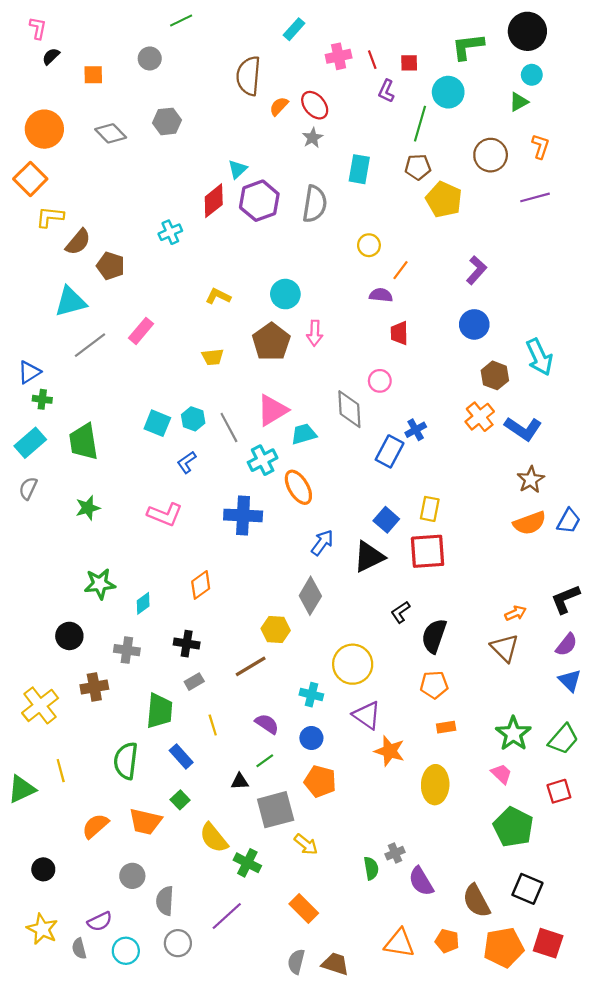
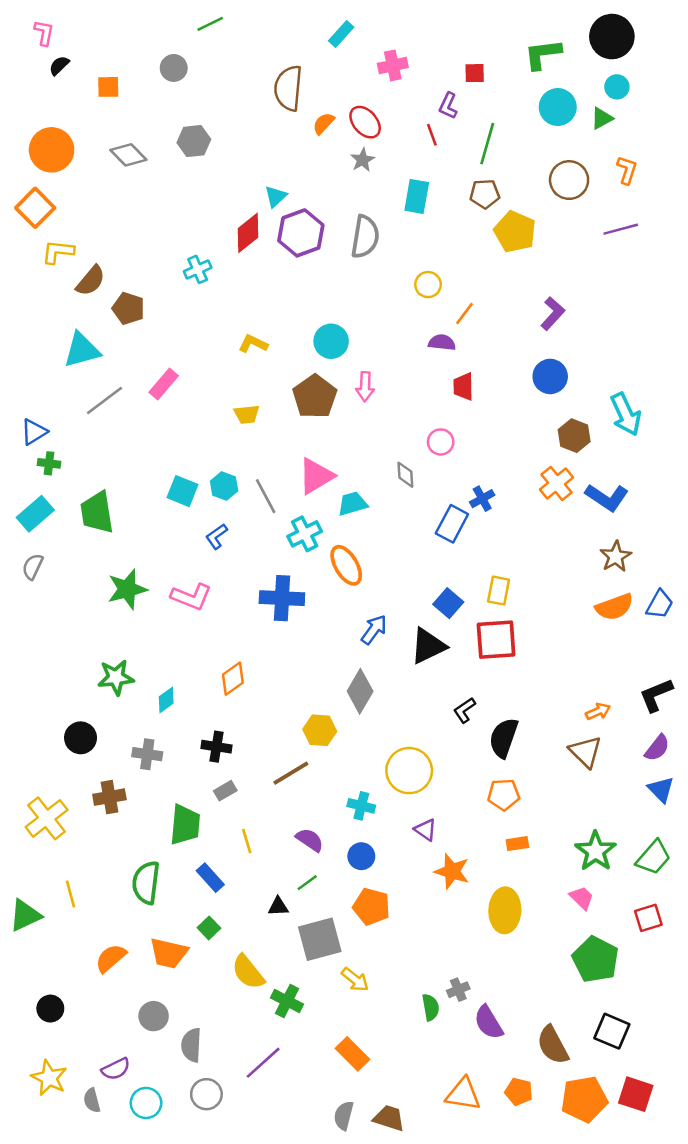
red line: (372, 60) -> (432, 135), moved
cyan circle: (448, 92) -> (558, 107), moved
gray diamond: (349, 409) -> (405, 475), size x0.6
green star: (88, 508) -> (127, 589), moved, size x1.4
purple triangle: (367, 715) -> (426, 830), size x0.7

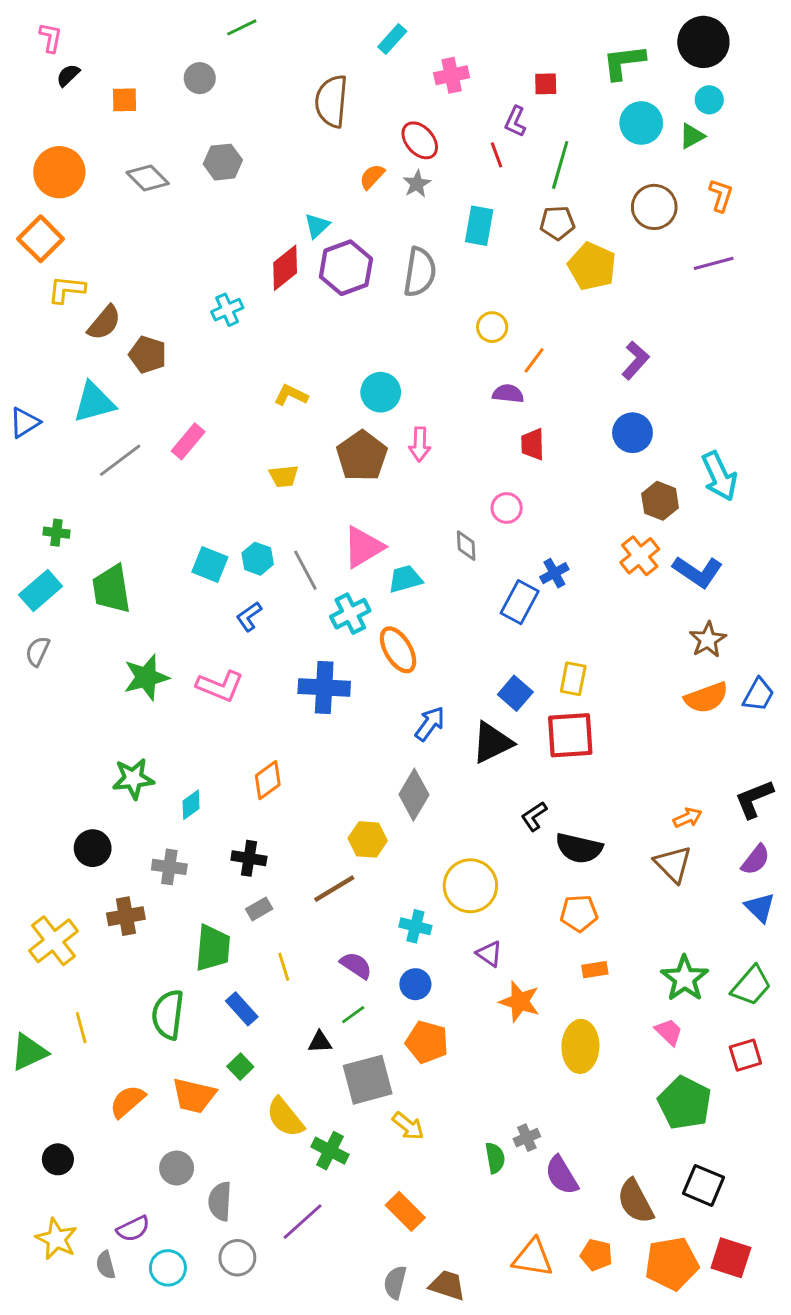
orange semicircle: (324, 123) -> (372, 177), moved
blue triangle: (34, 432) -> (25, 423), moved
black semicircle: (504, 738) -> (579, 848), turned -96

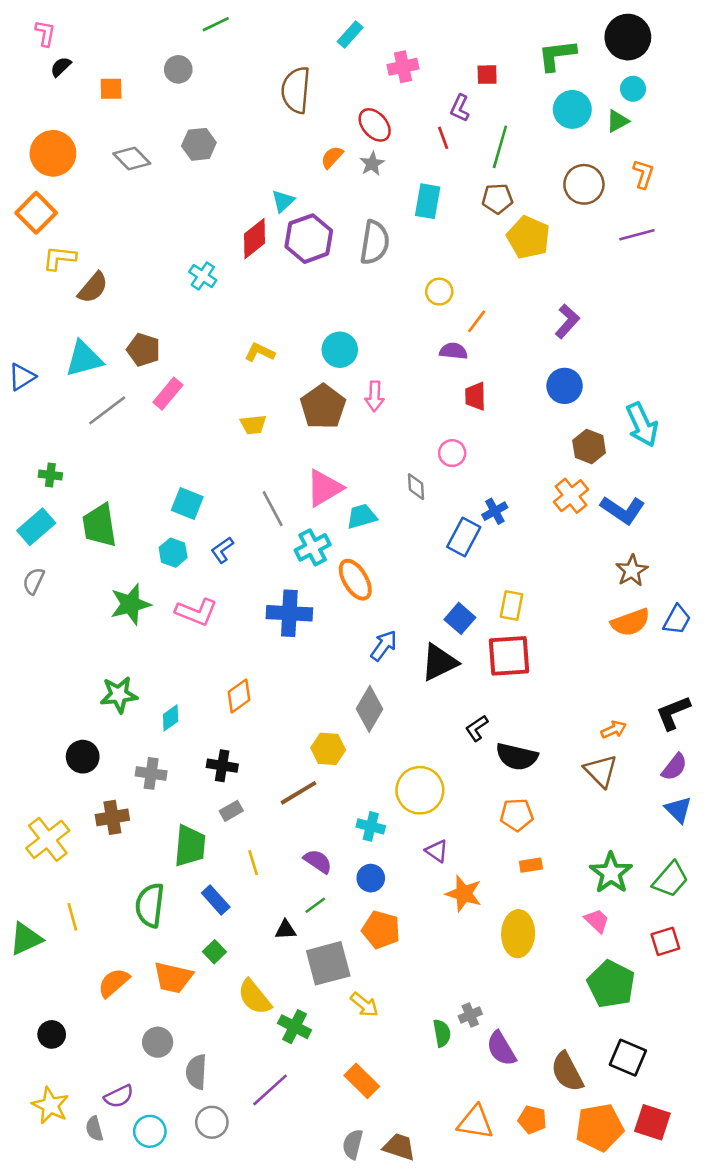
cyan cross: (227, 310) -> (203, 276), turned -32
brown pentagon: (148, 355) -> (143, 350), moved
cyan hexagon: (258, 559) -> (173, 553), moved

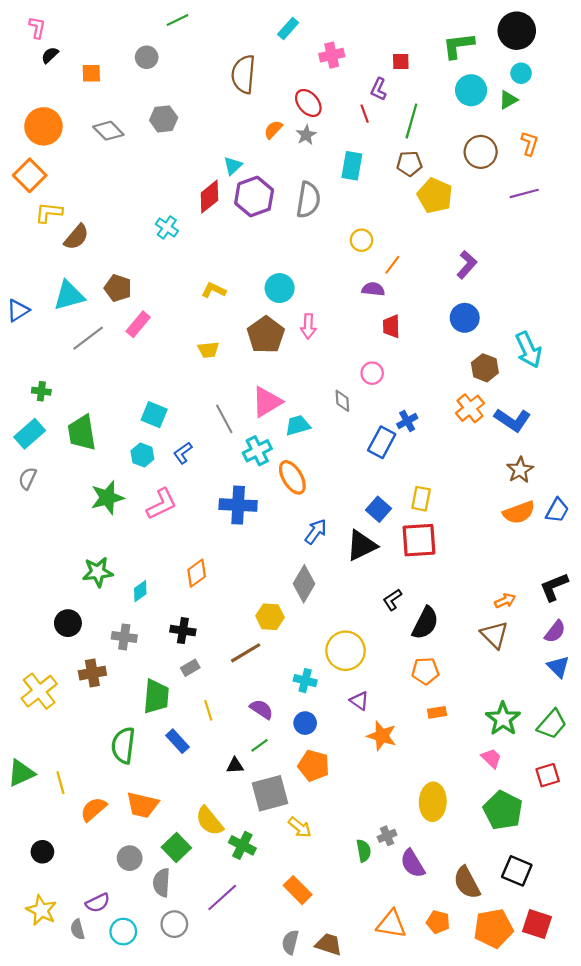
pink L-shape: (196, 612) -> (162, 504), turned -48
black semicircle: (517, 757) -> (425, 623), turned -76
yellow line: (72, 917) -> (60, 783), moved
yellow ellipse: (518, 934) -> (433, 802), moved
green square: (214, 952) -> (176, 848), moved, size x1.5

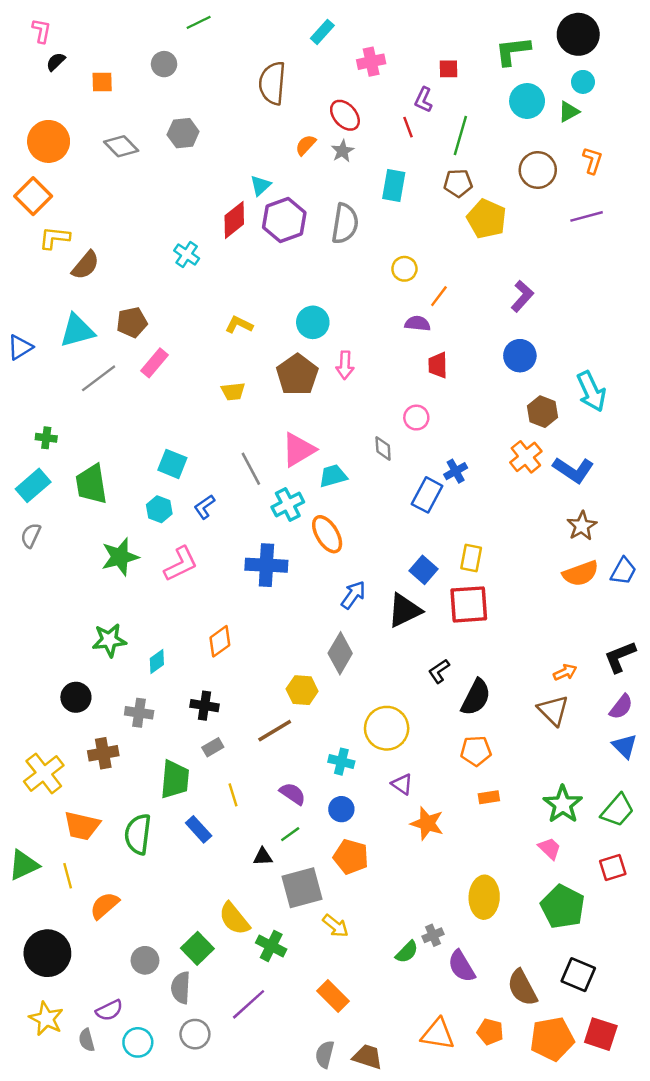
brown pentagon: (118, 288) -> (132, 322), turned -30
orange trapezoid: (142, 805) -> (82, 826), moved
green semicircle: (364, 851) -> (407, 952), turned 55
black circle: (42, 852) -> (47, 953), size x1.8

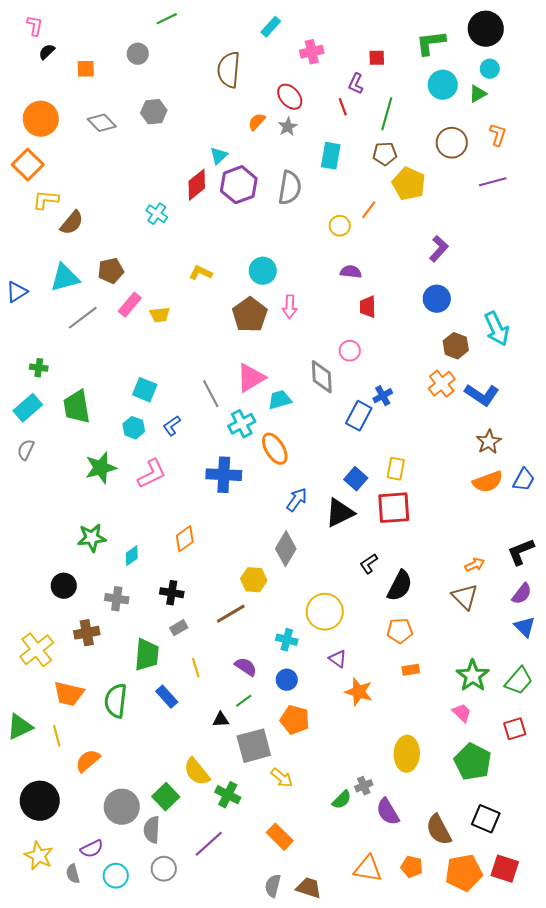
orange line: (439, 296) -> (369, 210), moved
yellow trapezoid: (233, 391) -> (160, 315), moved
gray diamond: (383, 449) -> (322, 377), size x1.6
gray circle: (145, 960) -> (122, 807), size x1.5

